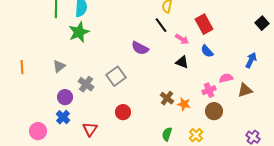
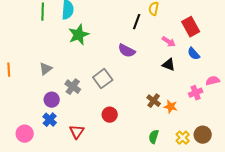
black line: (161, 25) -> (137, 22), moved, turned 56
green star: (79, 32) -> (79, 35), moved
brown circle: (214, 111) -> (203, 135), moved

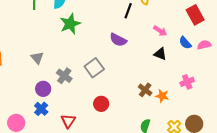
red rectangle: (191, 27) -> (195, 15), moved
gray triangle: (46, 69) -> (37, 58), turned -32
pink semicircle: (213, 81) -> (204, 45), moved

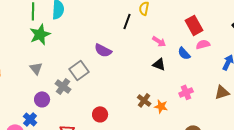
green star: (70, 24) -> (40, 34), moved
purple semicircle: (118, 40) -> (103, 50), moved
pink semicircle: (204, 45) -> (203, 44), moved
gray square: (94, 68) -> (79, 70), moved
blue cross: (41, 109) -> (30, 119), moved

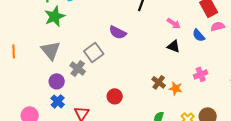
gray triangle: (36, 68) -> (51, 50), size x1.5
blue cross: (30, 119) -> (58, 101), moved

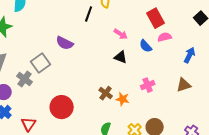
red circle: (115, 96) -> (62, 107), size x1.5

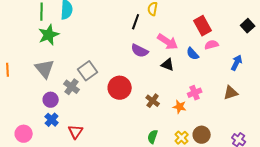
pink arrow: (121, 34) -> (168, 42), size x1.5
purple semicircle: (65, 43) -> (140, 51), moved
orange star: (123, 99) -> (180, 107), moved
red circle: (62, 107) -> (120, 88), moved

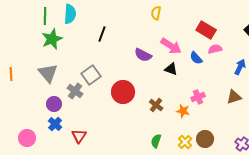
black line: (136, 22) -> (102, 34), moved
red rectangle: (203, 26) -> (206, 30), turned -30

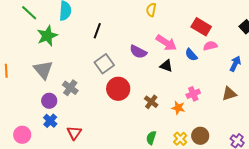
green line: (45, 16) -> (29, 13), moved, turned -48
gray square: (91, 75) -> (104, 64), moved

